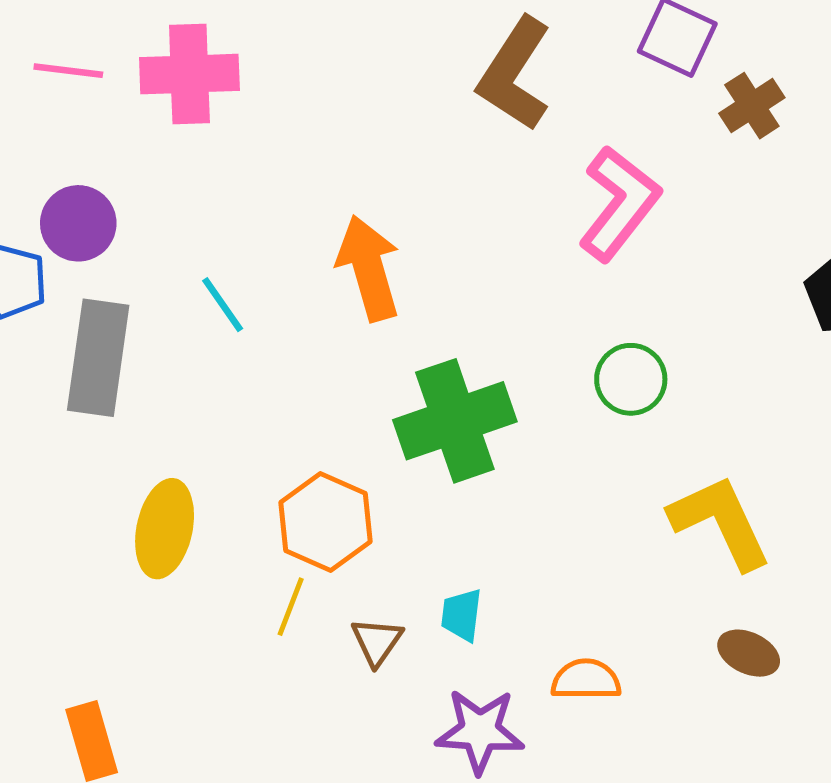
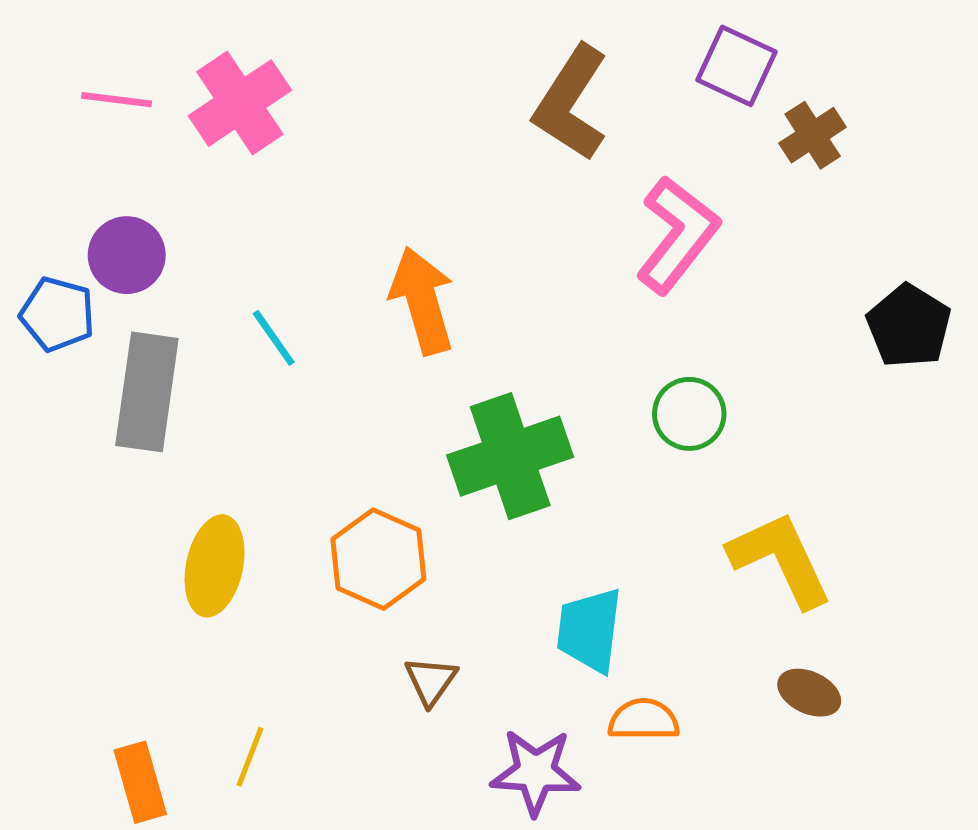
pink cross: (189, 74) -> (240, 103), turned -32
yellow line: (291, 607) -> (250, 757), moved
cyan trapezoid: (462, 615) -> (590, 630), moved, size x1.6

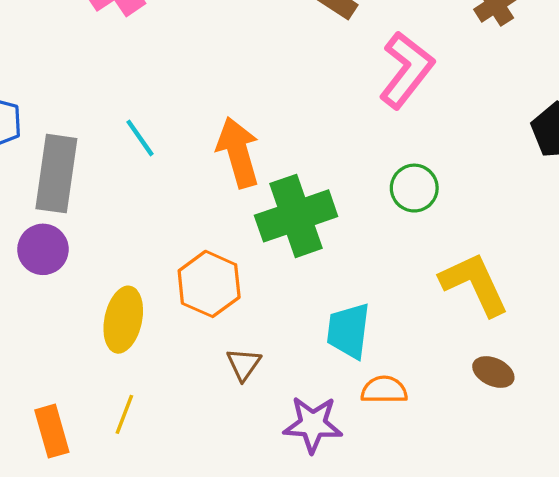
purple circle: (127, 255) -> (43, 249), moved
orange arrow: (422, 301) -> (238, 152), moved
yellow ellipse: (215, 566) -> (123, 320), moved

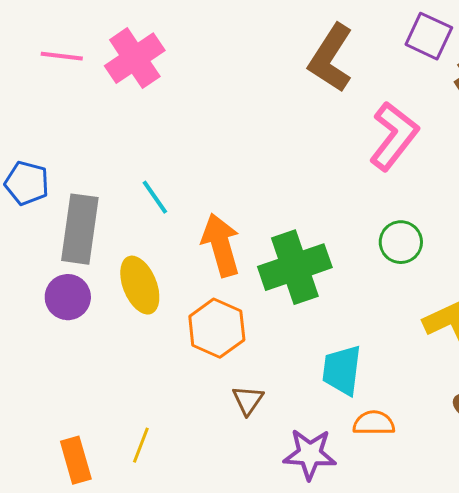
orange arrow: (238, 152) -> (221, 245), moved
yellow ellipse: (123, 320) -> (140, 285), moved, turned -34

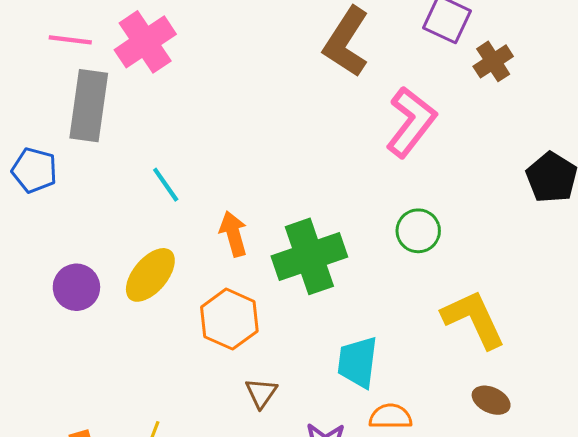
gray rectangle: (80, 229) -> (89, 106), moved
orange arrow: (221, 245) -> (233, 234), size x0.7
yellow ellipse: (140, 285) -> (150, 275), turned 62

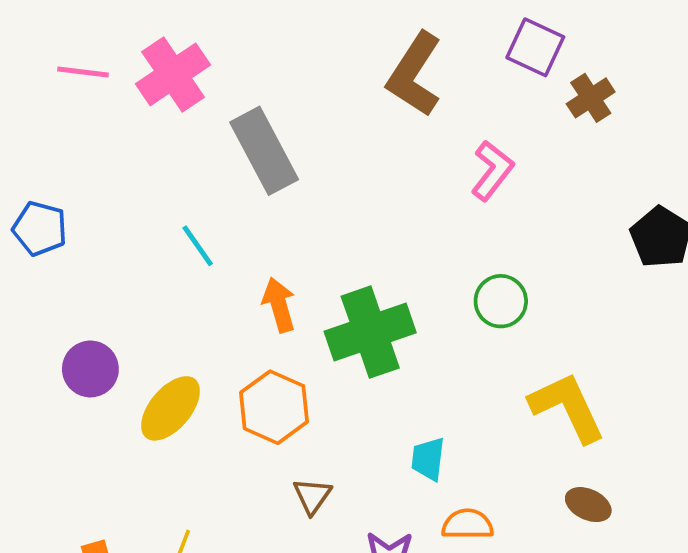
gray rectangle: (89, 106) -> (264, 151), moved, turned -36
pink L-shape: (411, 122) -> (492, 171), size x0.7
yellow ellipse: (150, 275) -> (170, 408), moved
cyan trapezoid: (358, 362) -> (428, 459), size x0.7

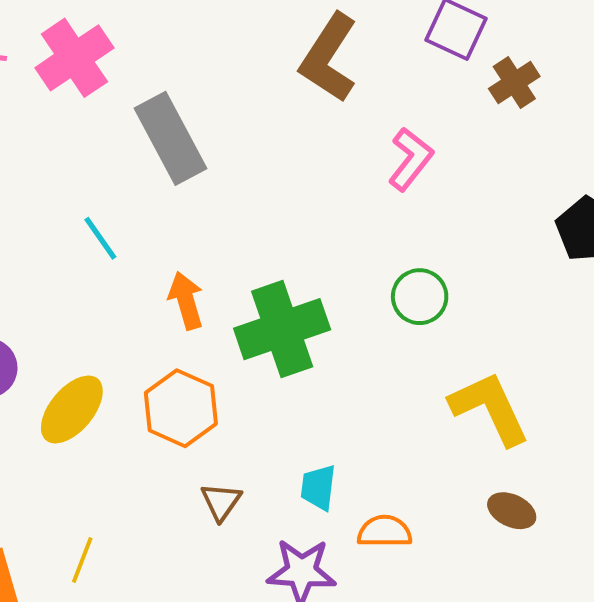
cyan trapezoid: (428, 459) -> (318, 487), moved

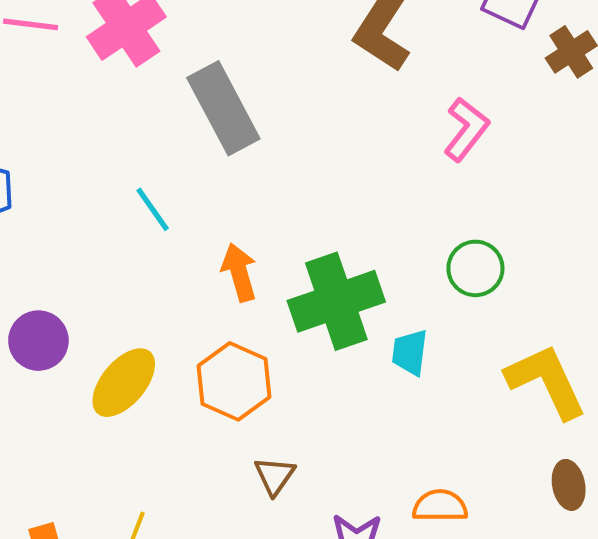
cyan trapezoid: (318, 487) -> (410, 352), moved
brown ellipse: (512, 511) -> (569, 485), turned 54

